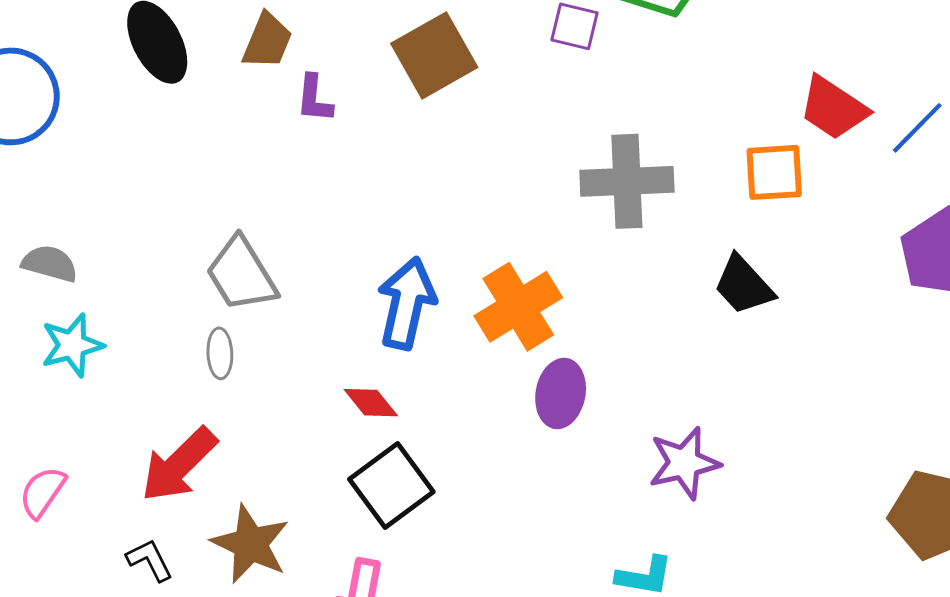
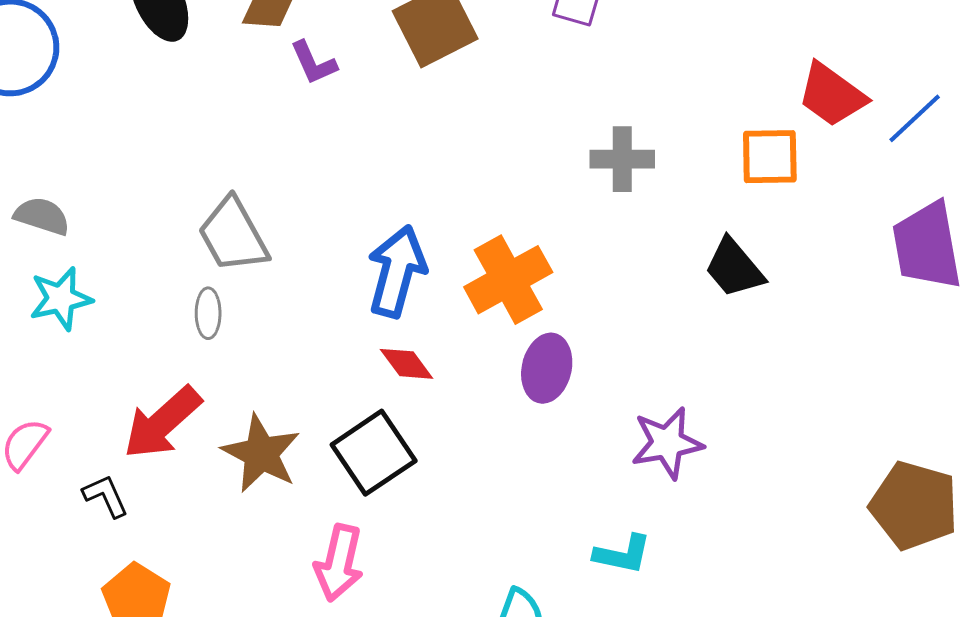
purple L-shape: (314, 99) -> (314, 63), turned -32
gray cross: (627, 181) -> (622, 159), size x0.7
red diamond: (371, 403) -> (406, 364), moved
brown star: (250, 544) -> (261, 453), moved
black L-shape: (150, 560) -> (106, 496), moved

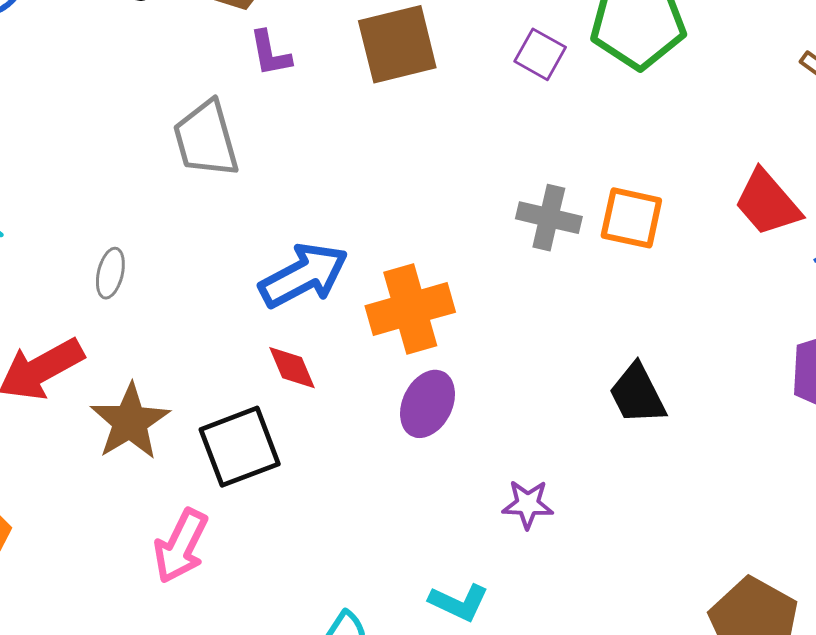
orange square: (770, 157) -> (631, 218), moved
gray trapezoid: (233, 235) -> (206, 139), moved
black trapezoid: (734, 268) -> (637, 394), moved
blue arrow: (397, 271) -> (304, 275), turned 34
purple star: (667, 443) -> (528, 504), size x0.7

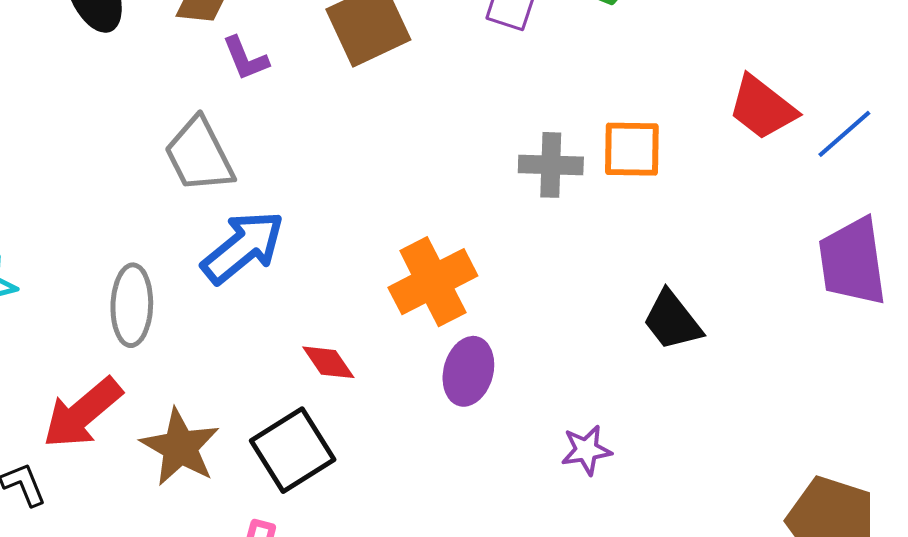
gray ellipse: (110, 273) -> (132, 305), size x1.6
blue arrow: (304, 275) -> (243, 247), moved

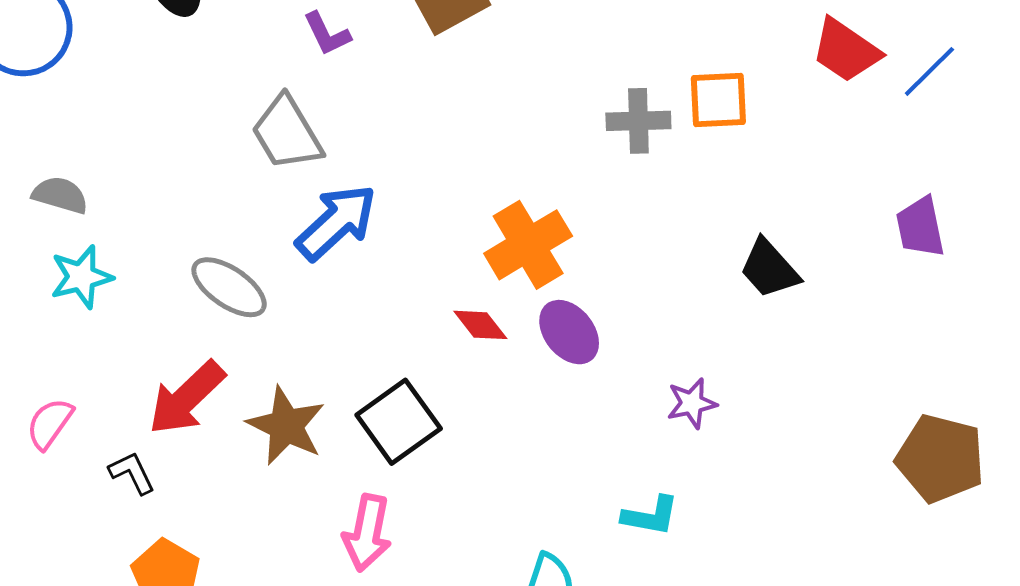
purple trapezoid: (853, 262) -> (920, 227), moved, size x0.7
gray ellipse: (132, 305) -> (229, 287), turned -54
red diamond: (328, 362) -> (480, 325), moved
purple ellipse: (468, 371) -> (569, 332), turned -50

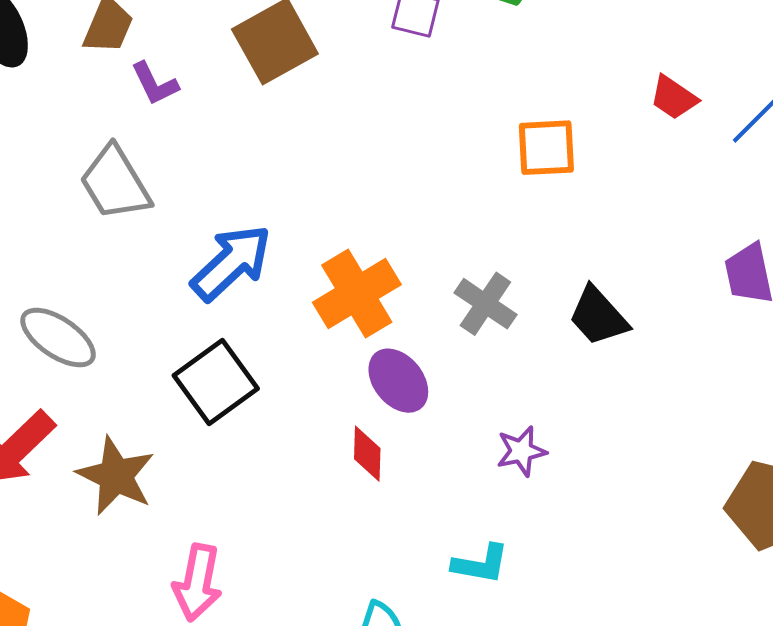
red trapezoid: (846, 50) -> (674, 98), size x0.7
gray cross: (638, 121) -> (485, 304), moved, turned 36
blue arrow: (336, 222) -> (231, 263), moved
red diamond: (480, 325) -> (367, 454), moved, turned 40
black square: (399, 422) -> (216, 382), moved

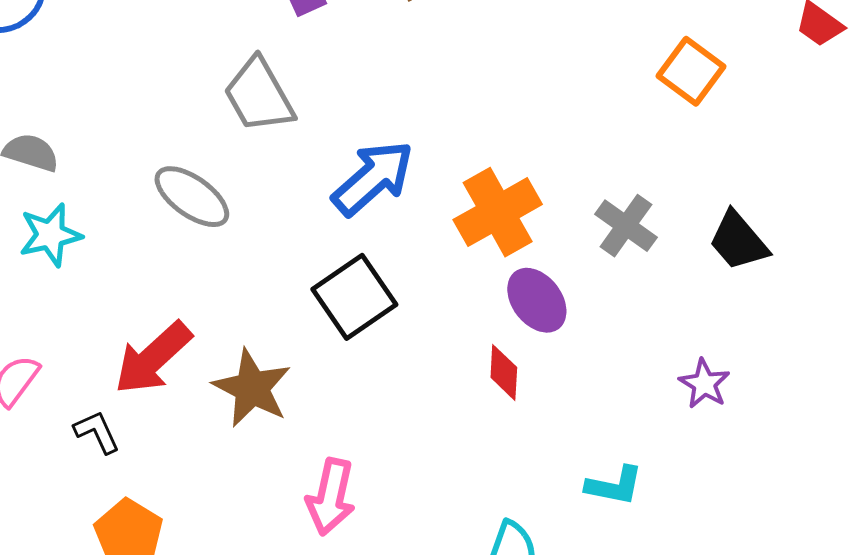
orange square: (546, 148) -> (691, 71), turned 38
gray ellipse: (58, 338) -> (192, 197), moved
purple star: (521, 451) -> (704, 384), moved, turned -30

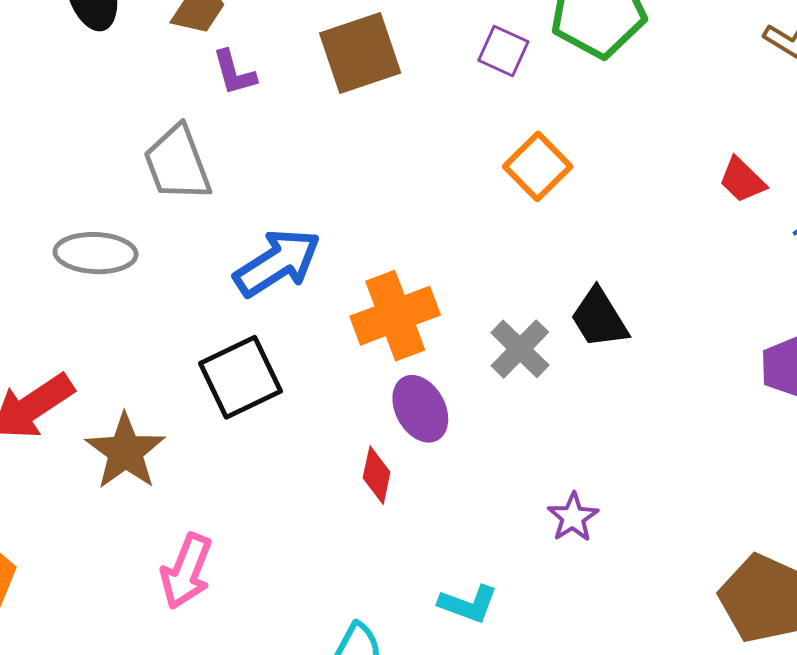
orange square: (691, 71) -> (538, 166), moved
gray ellipse: (192, 197) -> (96, 253), turned -42
black trapezoid: (738, 241) -> (599, 318), moved

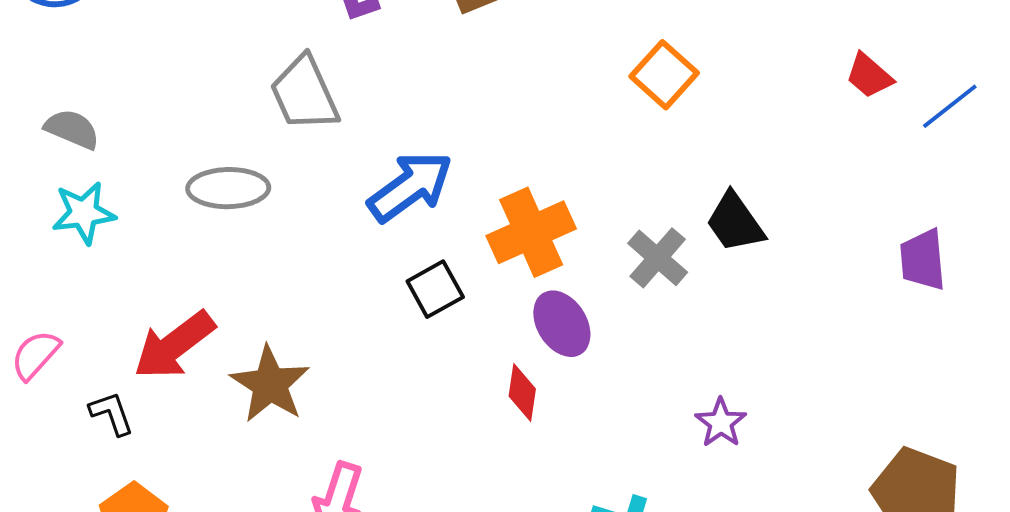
black square: (240, 377) -> (435, 289), moved, size x0.7

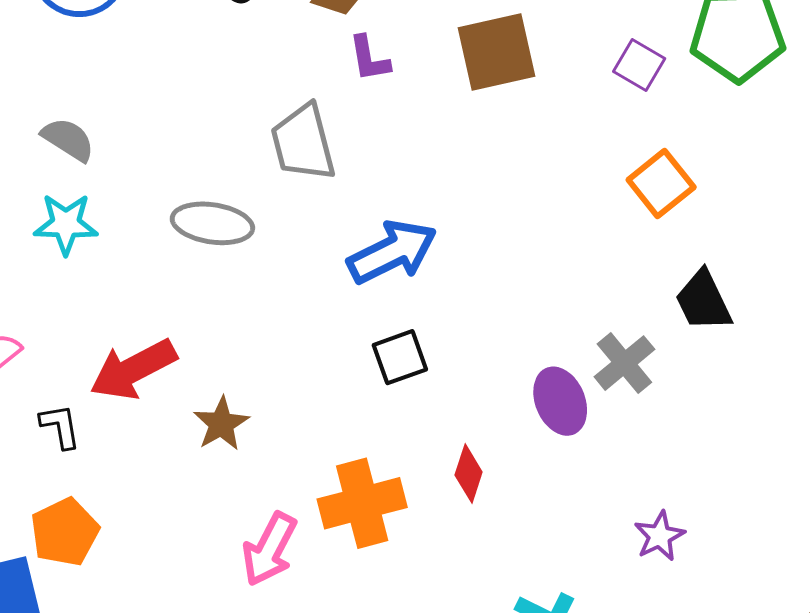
black trapezoid: (735, 222) -> (703, 301), moved
orange cross: (531, 232) -> (362, 503), moved
purple ellipse: (562, 324) -> (560, 401), moved
brown star: (270, 384) -> (221, 424), size x0.7

